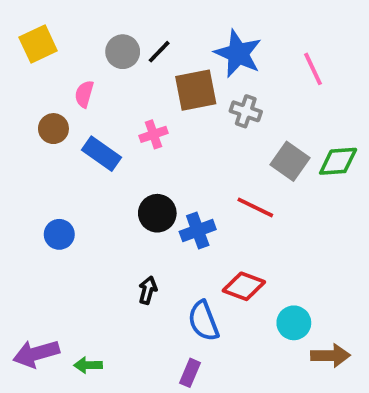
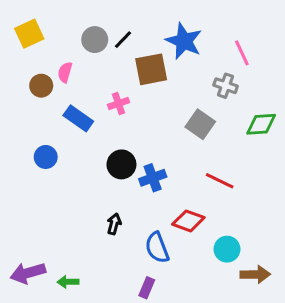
gray cross: (246, 111) -> (226, 86), moved
brown circle: (53, 129) -> (41, 86), moved
gray square: (290, 161) -> (200, 124), moved
red line: (255, 207) -> (220, 181), moved
blue circle: (59, 234) -> (46, 157), moved

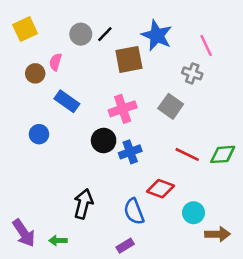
pink cross: (118, 103) -> (123, 109), moved, size x1.5
green diamond: (261, 124) -> (223, 154), moved
black arrow: (114, 224) -> (83, 204), moved, size x1.6
purple arrow: (28, 273) -> (24, 233), turned -108
purple rectangle: (147, 288) -> (125, 246), turned 36

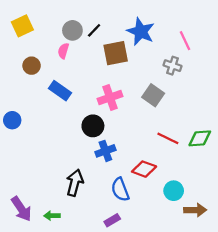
pink semicircle: (55, 62) -> (63, 51), moved
blue circle: (39, 134) -> (12, 120), moved
blue cross: (130, 152) -> (105, 151), moved

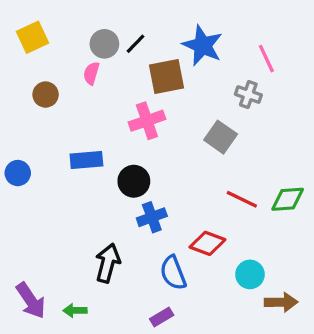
blue rectangle: (60, 91) -> (86, 160), moved, turned -40
pink cross: (110, 97) -> (147, 121), moved

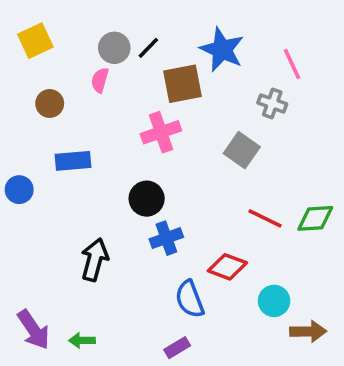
blue rectangle: (86, 160) -> (73, 161), moved
black arrow: (108, 263) -> (95, 260), moved

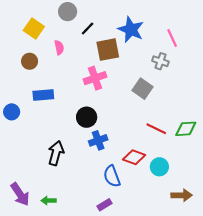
yellow square: (35, 41) -> (34, 29), moved, turned -30
gray circle: (114, 48) -> (68, 12), moved
pink semicircle: (100, 80) -> (59, 48), turned 152
cyan circle: (274, 301) -> (159, 167), moved

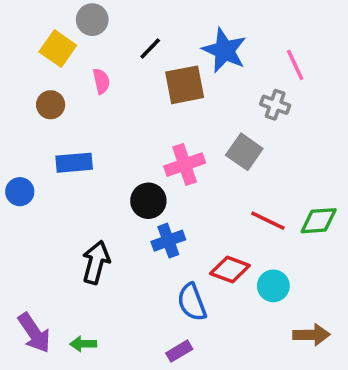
gray circle: (68, 12) -> (92, 20), moved
pink cross: (95, 78) -> (185, 165), moved

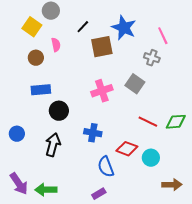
brown circle: (51, 105) -> (36, 58), moved
blue circle: (20, 192) -> (17, 134), moved
black circle: (148, 201) -> (59, 111), moved
blue cross: (168, 241) -> (93, 133), turned 30
green arrow: (83, 344) -> (46, 190), size x1.5

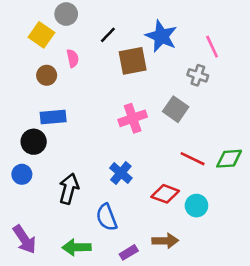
black circle: (59, 111) -> (34, 142), moved
blue cross: (93, 133) -> (121, 173), turned 30
blue semicircle: (106, 167) -> (107, 217), moved
brown arrow: (172, 185) -> (165, 241), moved
green arrow: (46, 190) -> (77, 247), moved

